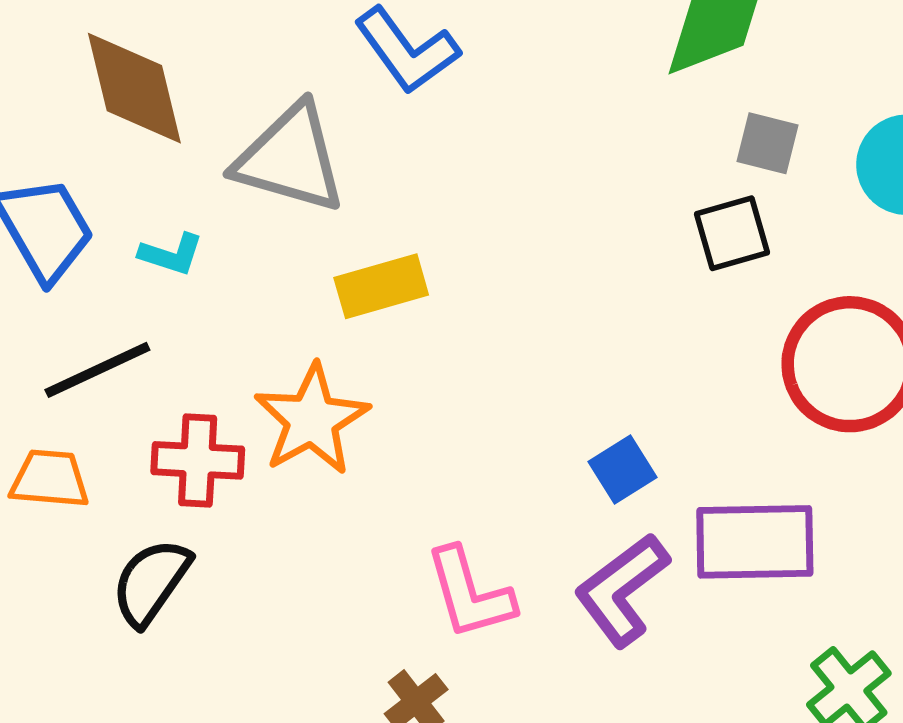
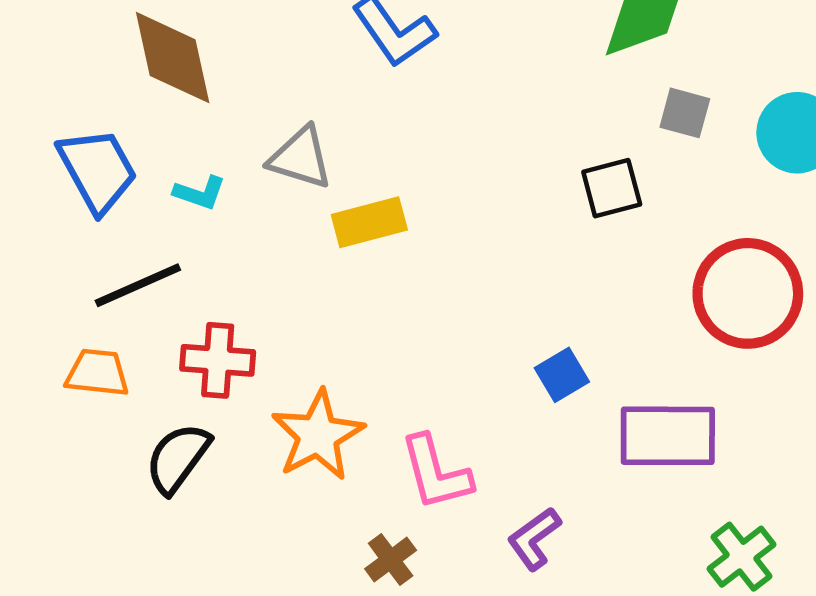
gray triangle: (290, 158) -> (300, 158), moved, size x0.7
black square: (732, 233) -> (612, 188), moved
orange star: (312, 420) -> (318, 435), moved
purple L-shape: (622, 590) -> (534, 539), moved, size x0.7

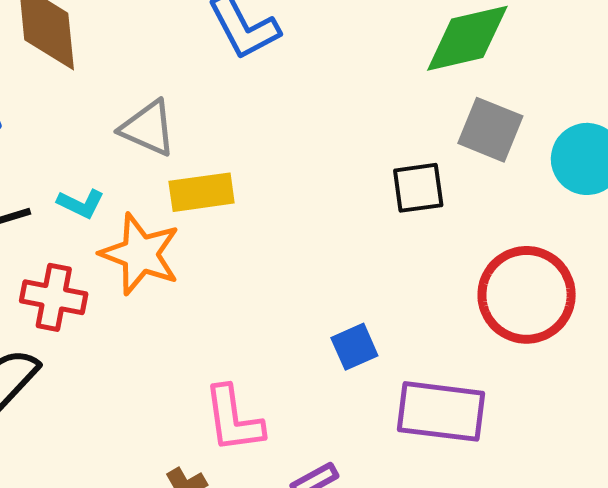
gray square: (685, 113) -> (490, 130), size x1.4
cyan L-shape: (200, 193) -> (81, 204), moved
orange star: (318, 435) -> (140, 254), moved, turned -30

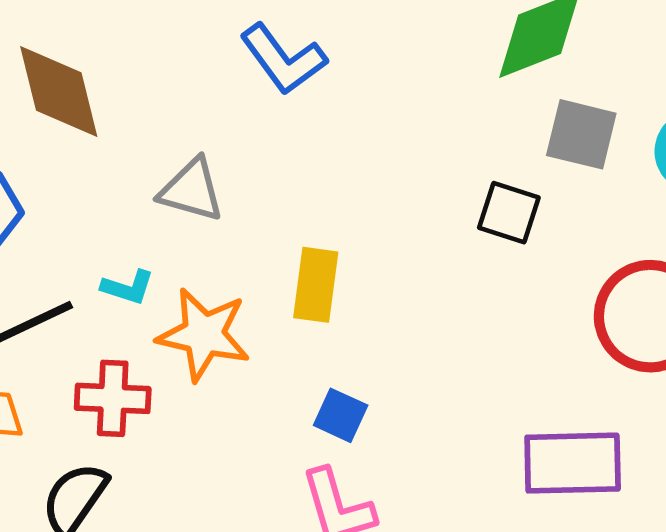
black square: (418, 188) -> (509, 213), turned 34
yellow rectangle: (202, 192) -> (316, 285), moved, turned -66
blue square: (354, 347) -> (341, 415), moved, turned -33

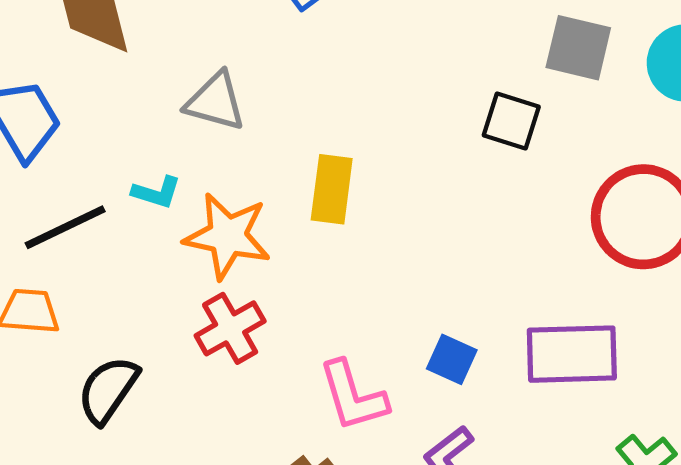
red cross: (113, 398) -> (230, 328), moved, turned -32
blue square: (341, 415) -> (452, 359), moved

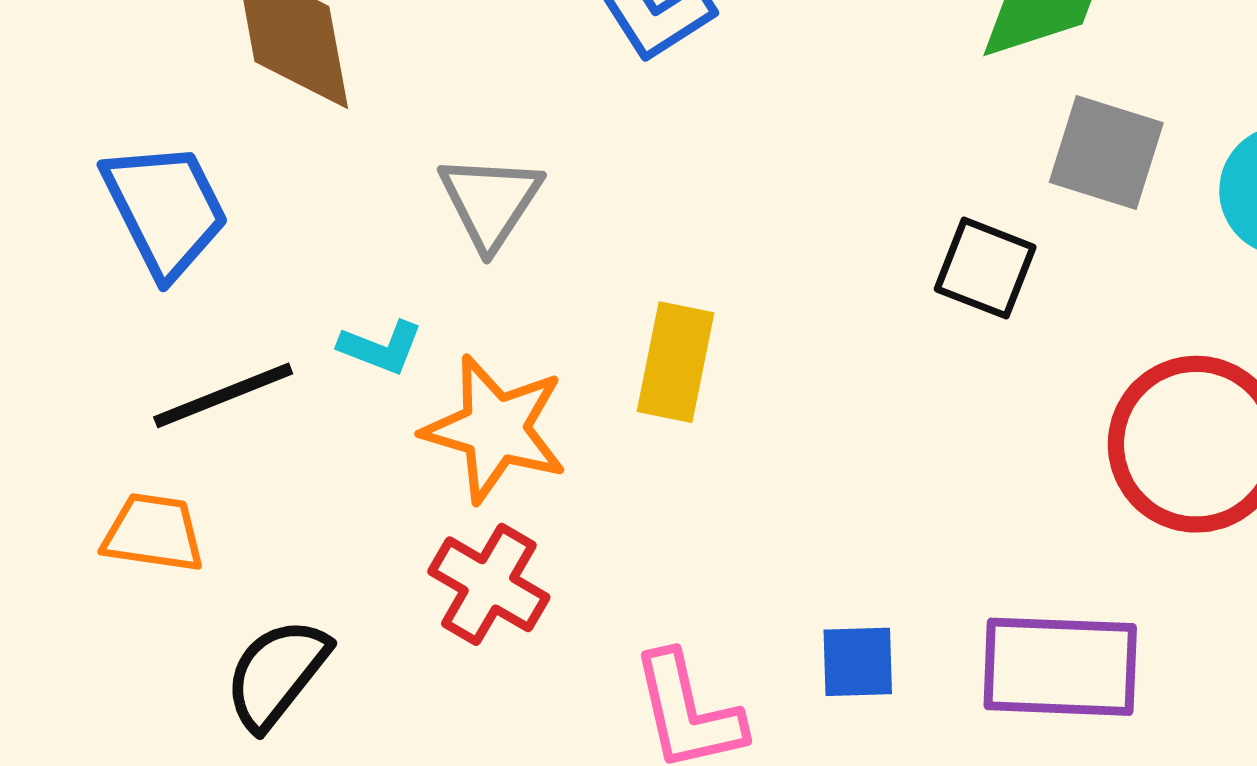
gray triangle: (215, 102) -> (490, 201), turned 44
red cross: (230, 328) -> (489, 584), turned -34
blue square: (452, 359) -> (858, 662), turned -30

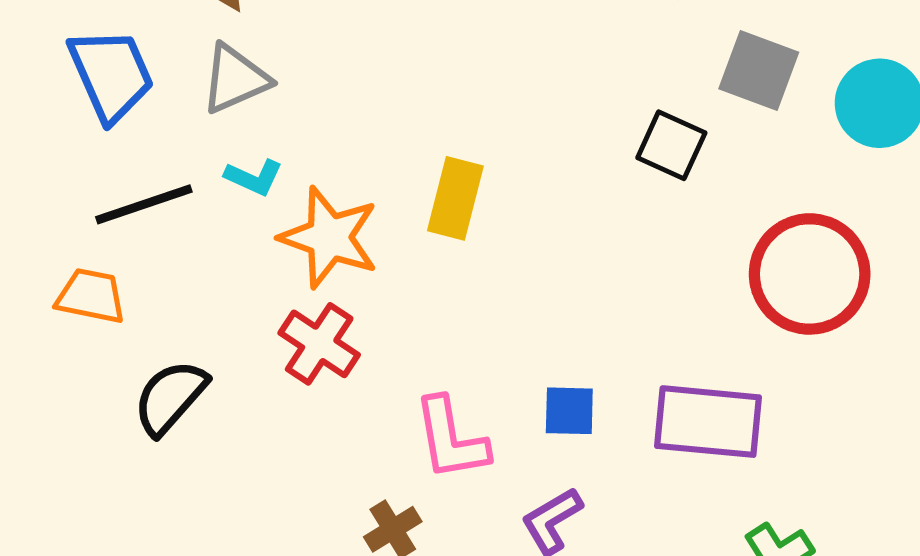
gray triangle: (490, 201) -> (235, 79), moved, turned 30

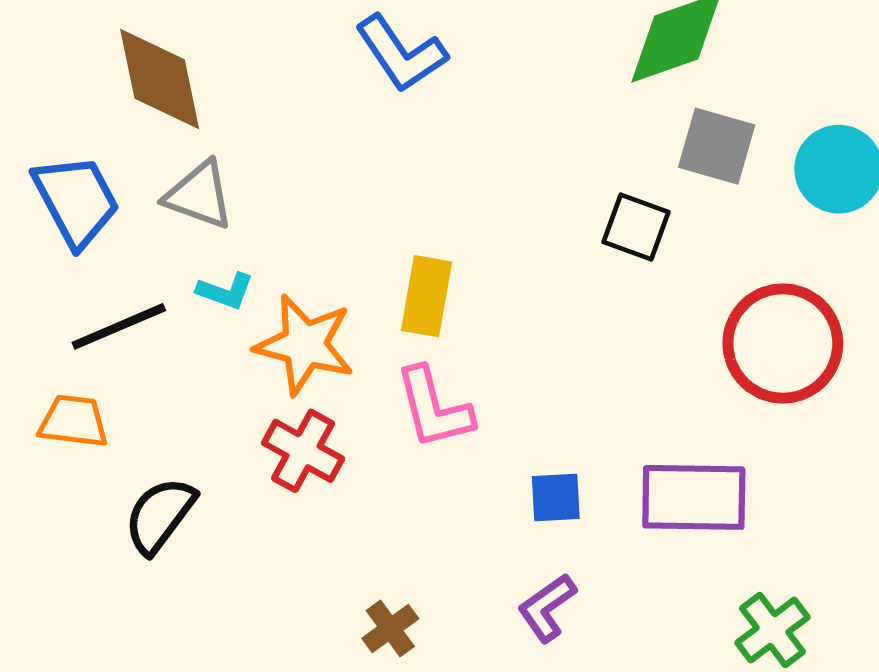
gray triangle: (235, 79) -> (199, 195), turned 48
pink L-shape: (451, 439) -> (434, 408), moved

